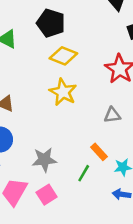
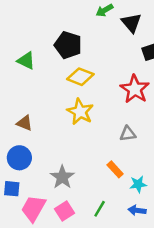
gray star: (44, 160) -> (62, 177), turned -30
green line: (84, 173) -> (100, 209), moved

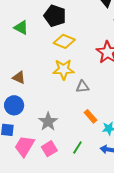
yellow star: (80, 112) -> (63, 69), turned -30
gray triangle: (128, 134) -> (82, 87), moved

